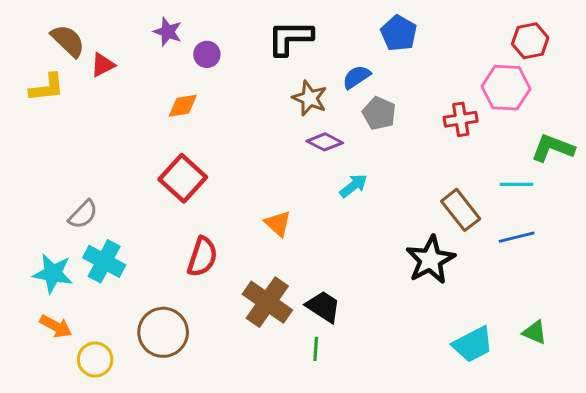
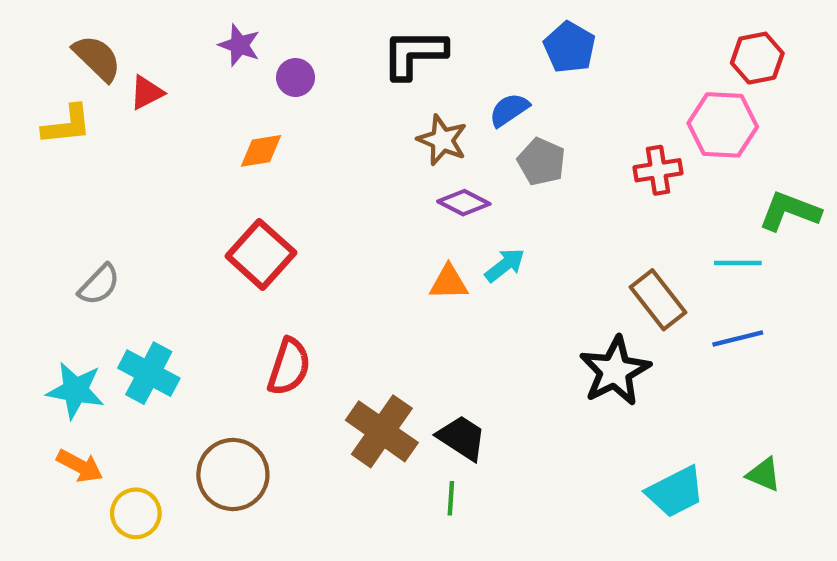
gray semicircle: (83, 214) -> (99, 285), moved
orange triangle: (278, 224) -> (449, 282), moved, turned -44

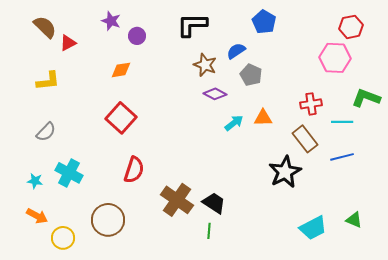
yellow L-shape: (67, 125) -> (48, 81), moved
red cross: (658, 170) -> (311, 104), moved
orange triangle: (449, 282) -> (263, 118), moved
cyan star: (75, 390) -> (35, 181), size x0.6

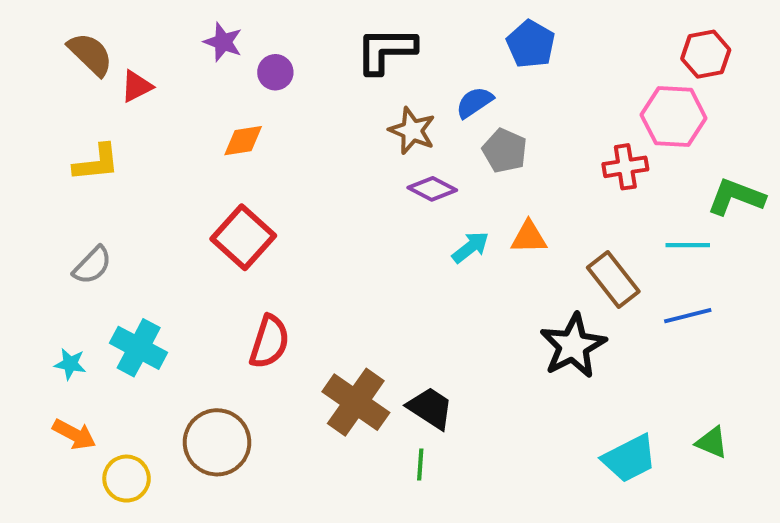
red cross: (311, 104) -> (625, 167), moved

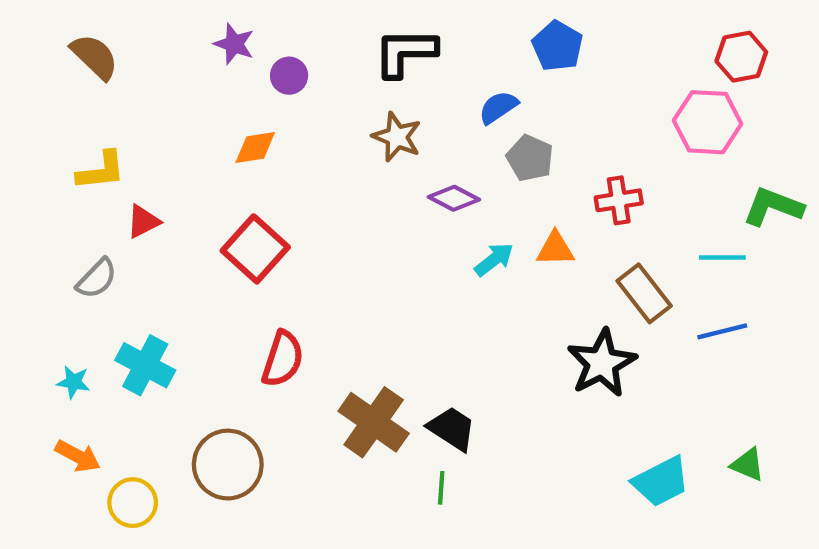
red triangle: (137, 86) -> (143, 221), moved
brown star: (412, 131) -> (397, 137), moved
red cross: (625, 167) -> (619, 200), moved

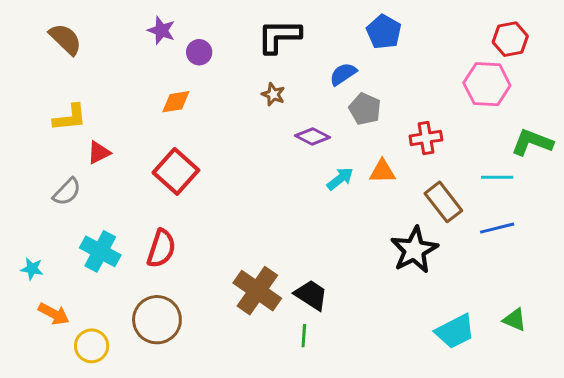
brown star: (397, 137) -> (273, 94), size x0.7
red semicircle: (283, 359) -> (161, 248), moved
cyan star: (73, 382) -> (32, 269), moved

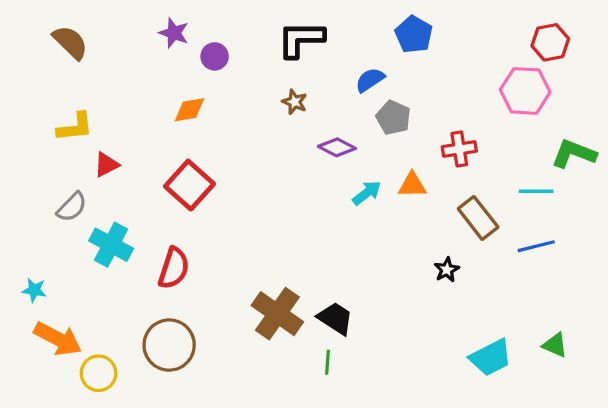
black star: (414, 250) -> (447, 270), size x0.5
cyan cross: (100, 251) -> (111, 245), moved
orange arrow: (54, 314) -> (58, 339), size x1.4

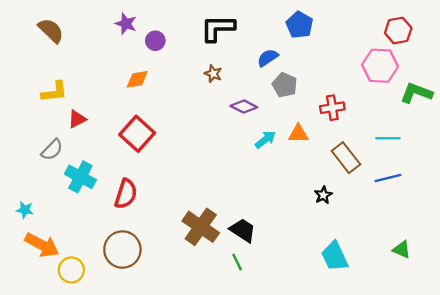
green L-shape: (574, 154) -> (416, 93), moved
cyan trapezoid: (491, 358) -> (335, 256), moved, turned 92
green line: (328, 362) -> (237, 262), turned -30

